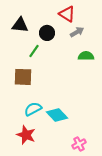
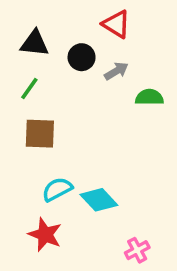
gray arrow: (77, 32) -> (116, 71), moved
green line: (34, 51) -> (29, 88), moved

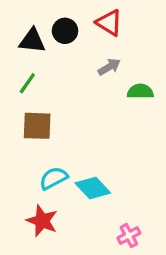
black circle: (82, 57) -> (65, 31), moved

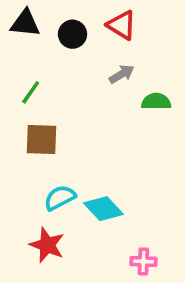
black triangle: (32, 41) -> (25, 23), moved
pink cross: (129, 236) -> (143, 261), turned 30

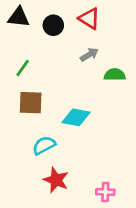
cyan diamond: (103, 209) -> (76, 117), moved, turned -36
red star: (47, 245) -> (56, 180), moved

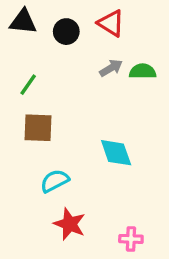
green semicircle: (115, 75) -> (143, 71), moved
cyan diamond: (76, 117) -> (116, 153), moved, turned 60

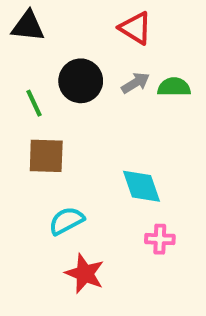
black circle: (66, 32) -> (81, 81), moved, size x1.4
green line: (28, 85) -> (34, 103), turned -60
pink cross: (131, 239) -> (160, 239), moved

